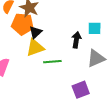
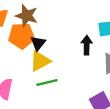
green line: (52, 62) -> (47, 82), moved

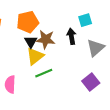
brown star: (27, 16) -> (46, 39), moved
orange pentagon: (22, 36) -> (28, 22), moved

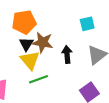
black arrow: (71, 36) -> (67, 54), moved
yellow triangle: (35, 56) -> (30, 60), turned -36

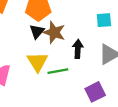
yellow triangle: (30, 60) -> (37, 62), moved
green line: (38, 79) -> (58, 71), moved

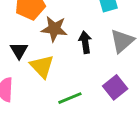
black triangle: (37, 31) -> (19, 51), moved
green line: (58, 71) -> (70, 98), moved

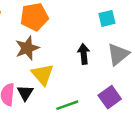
brown star: (54, 29) -> (27, 48), moved, turned -30
black triangle: (19, 51) -> (25, 93), moved

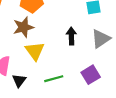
black triangle: (25, 93) -> (19, 81), moved

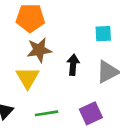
brown star: (23, 27) -> (39, 50), moved

